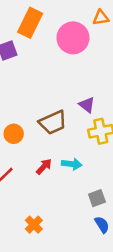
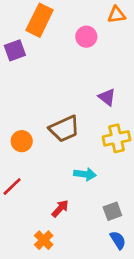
pink circle: (73, 38) -> (86, 37), size x0.6
purple triangle: (87, 105) -> (107, 97), moved
red arrow: (44, 167) -> (60, 209), moved

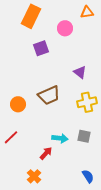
purple square: (15, 50) -> (41, 48), moved
cyan arrow: (85, 174) -> (60, 138), moved
gray square: (112, 211) -> (84, 136), moved, turned 32

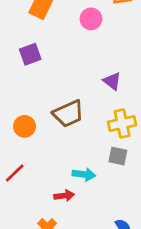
purple square: (41, 48) -> (30, 54), moved
gray square: (84, 136) -> (118, 156), moved
red arrow: (46, 153) -> (64, 196), turned 40

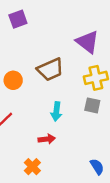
purple triangle: (112, 81) -> (87, 42), size x1.5
cyan arrow: (84, 174) -> (56, 111), moved, turned 90

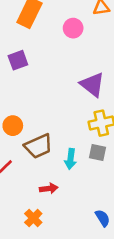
brown trapezoid: (50, 69) -> (38, 146), moved
cyan arrow: (56, 111) -> (71, 159), moved

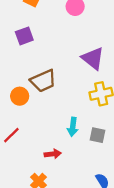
brown trapezoid: (38, 146) -> (43, 81), moved
gray square: (97, 153) -> (98, 135), moved

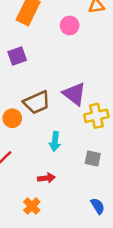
purple triangle: (93, 58) -> (74, 94), moved
cyan arrow: (73, 127) -> (55, 141), moved

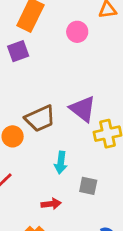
purple square: (17, 56) -> (18, 51), moved
gray square: (93, 158) -> (88, 186), moved

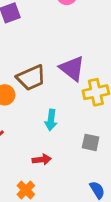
gray square: (88, 186) -> (91, 142), moved

